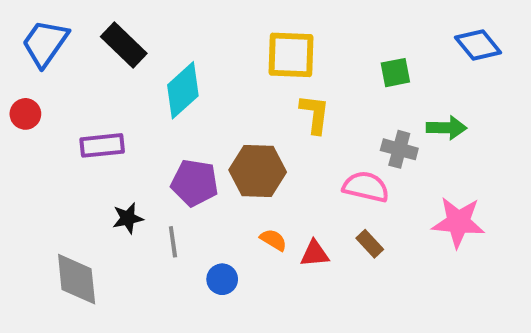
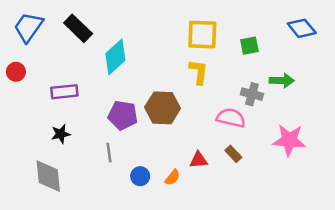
yellow square: (291, 55) -> (202, 35), moved
black star: (128, 218) -> (61, 134), moved
orange semicircle: (273, 240) -> (172, 177), moved, turned 98

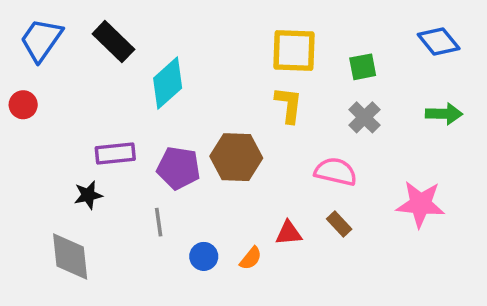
green arrow: (282, 80) -> (444, 114), moved
purple rectangle: (64, 92) -> (115, 154), moved
gray cross: (252, 94) -> (364, 117), moved, turned 30

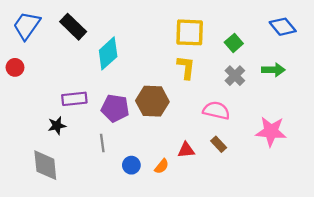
green square: (363, 67) -> (234, 43), turned -30
green arrow: (444, 114) -> (273, 70), moved

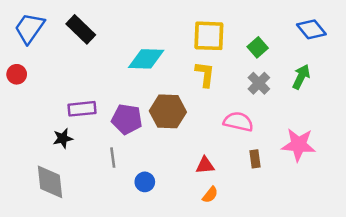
cyan diamond: (108, 53) -> (146, 59), moved, turned 44
green arrow: (273, 70) -> (301, 77), turned -65
brown rectangle: (219, 144) -> (255, 159), moved, turned 35
orange semicircle: (162, 166) -> (210, 195), moved

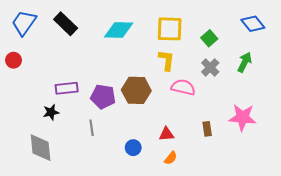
cyan diamond: (146, 59) -> (119, 30), moved
pink semicircle: (238, 122) -> (183, 87), moved
blue circle: (145, 182) -> (133, 148), moved

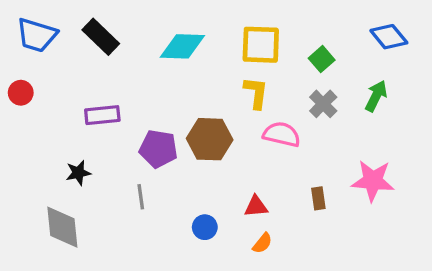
blue trapezoid: (24, 23) -> (37, 35), turned -108
purple rectangle: (67, 88) -> (102, 115), moved

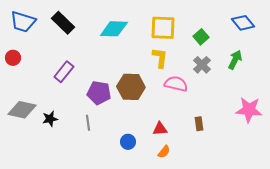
purple rectangle: (102, 115) -> (64, 72), turned -45
black star: (78, 173) -> (50, 119), moved
pink star: (373, 181) -> (249, 110), moved
gray diamond: (62, 227) -> (22, 110), moved, turned -72

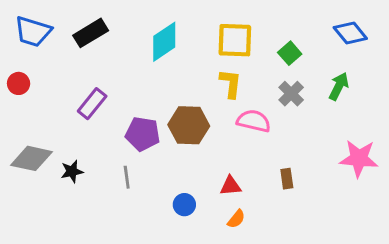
black rectangle: (63, 23) -> (91, 33), turned -75
cyan diamond: (114, 29) -> (164, 42), turned -36

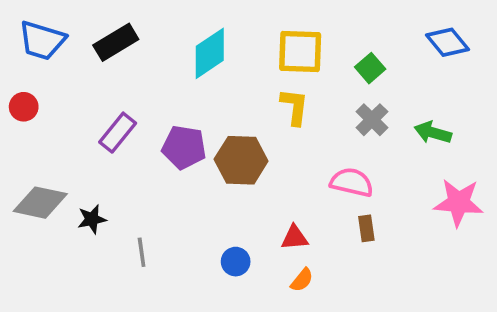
green arrow: (339, 86) -> (433, 133), moved, turned -100
pink semicircle: (254, 121) -> (352, 182), moved
purple pentagon: (143, 134) -> (184, 147), moved
gray line: (127, 177) -> (142, 252), moved

